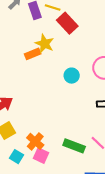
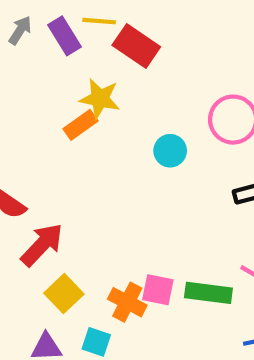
pink square: (41, 156) -> (158, 290), moved

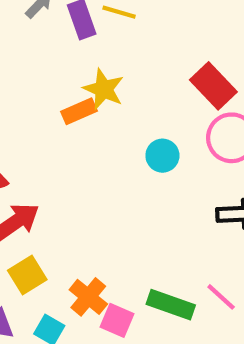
red rectangle: (136, 46) -> (213, 86), moved
pink square: (158, 290) -> (117, 320), moved

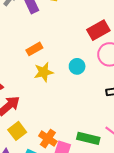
red rectangle: (213, 86) -> (98, 30), turned -70
yellow star: (104, 89) -> (44, 72), moved, turned -30

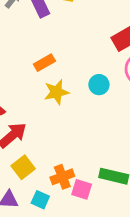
orange cross: (48, 139) -> (62, 177), turned 36

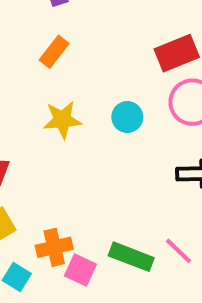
orange rectangle: (44, 63) -> (54, 52), moved, turned -30

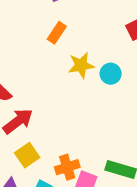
yellow star: (62, 120) -> (81, 65), moved

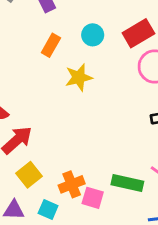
cyan circle: (111, 74) -> (93, 35), moved

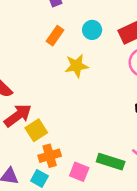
yellow square: (29, 175) -> (36, 130), moved
orange cross: (72, 184) -> (50, 156), moved

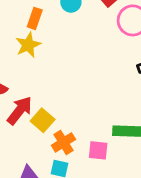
yellow star: (77, 66) -> (28, 45), moved

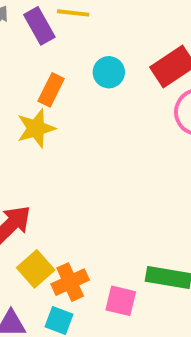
yellow square: (43, 120) -> (36, 269), moved

